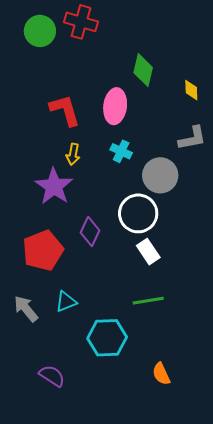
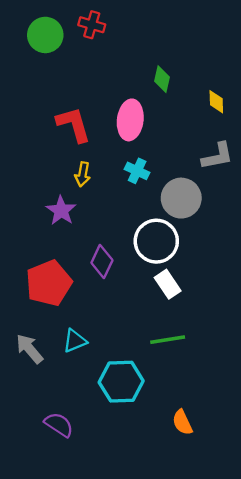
red cross: (81, 22) -> (92, 25), size x0.7
green diamond: (143, 70) -> (162, 79), size x0.7
purple star: (54, 186) -> (61, 211), size x0.7

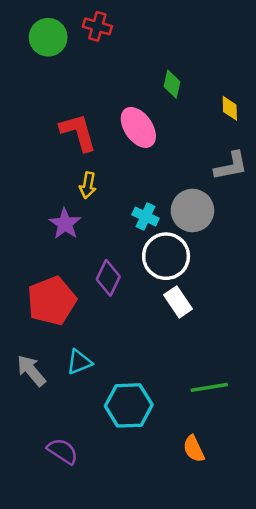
pink ellipse: (130, 120) -> (138, 127), turned -42
cyan cross: (137, 171) -> (146, 217), moved
green line: (168, 340) -> (209, 387), moved

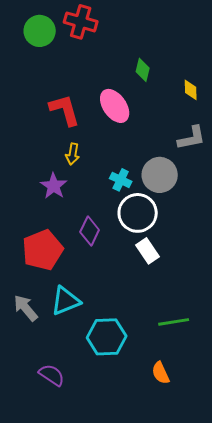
red cross: (97, 26) -> (81, 22), size x1.4
cyan triangle: (79, 362) -> (66, 301), size x1.4

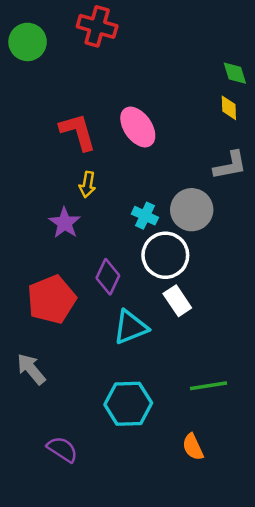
green circle: (40, 31) -> (28, 42), moved
green diamond: (143, 70) -> (235, 73), moved, turned -30
cyan triangle: (66, 301) -> (131, 327), moved

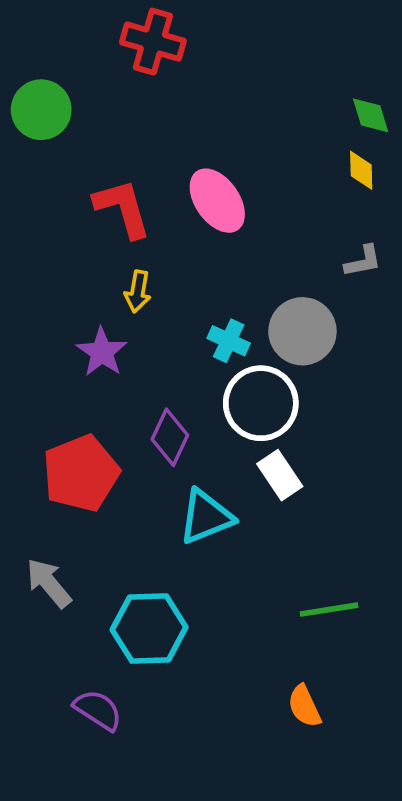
green circle: (28, 42) -> (41, 110), moved
gray L-shape: (230, 165) -> (363, 261), size x0.7
cyan hexagon: (128, 404) -> (149, 629), moved

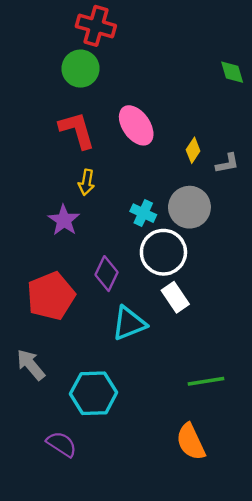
green circle: (41, 110) -> (80, 69), moved
yellow diamond: (361, 170) -> (193, 150), moved, turned 35
orange semicircle: (304, 706) -> (191, 442), size x1.4

